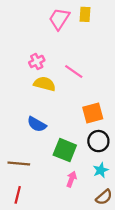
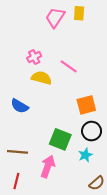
blue semicircle: (37, 124) -> (20, 106), moved
cyan star: (101, 170) -> (85, 155), moved
pink arrow: (71, 179) -> (48, 166), moved, size x1.5

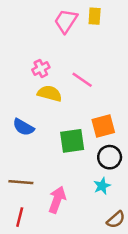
green square: (60, 139) -> (72, 141), moved, turned -30

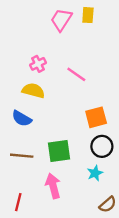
yellow semicircle: (50, 93) -> (33, 91), moved
green square: (72, 141) -> (59, 151), moved
brown line: (21, 182) -> (22, 156), moved
pink arrow: (57, 200) -> (53, 186), turned -35

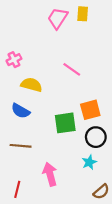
pink cross: (38, 64) -> (14, 60), moved
green square: (59, 151) -> (65, 123), moved

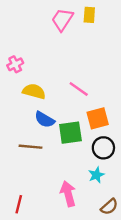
pink line: (72, 69) -> (79, 89), moved
blue semicircle: (21, 111) -> (45, 120), moved
brown line: (21, 146) -> (30, 147), moved
pink arrow: (50, 174) -> (68, 194), moved

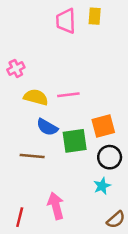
pink trapezoid: (62, 20) -> (66, 21), turned -35
pink line: (79, 89) -> (68, 95), moved, turned -42
pink arrow: (68, 194) -> (56, 206), moved

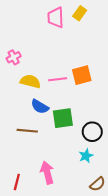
yellow rectangle: (95, 16) -> (80, 13), turned 32
orange square: (103, 126) -> (82, 75), moved

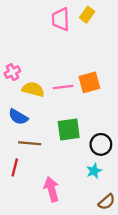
pink cross: (14, 57) -> (12, 72), moved
blue semicircle: (40, 107) -> (18, 117), moved
red line: (17, 182) -> (15, 167), moved

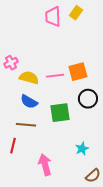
blue semicircle: (18, 117) -> (29, 102), moved
black circle: (101, 144) -> (88, 99), moved

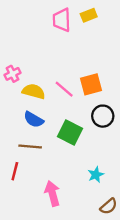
yellow rectangle: (76, 13) -> (89, 15), turned 32
pink line: (55, 76) -> (64, 89), turned 48
green square: (60, 113) -> (70, 132), turned 35

